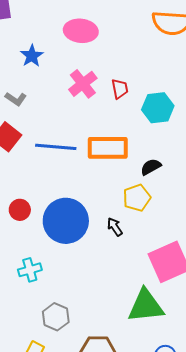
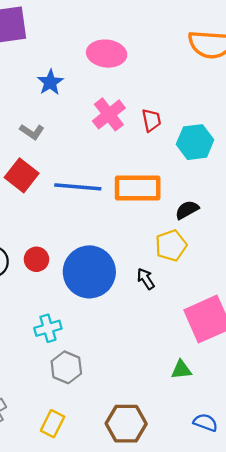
green triangle: (146, 306) -> (181, 370), size x0.5
gray hexagon: (56, 317) -> (66, 367), moved

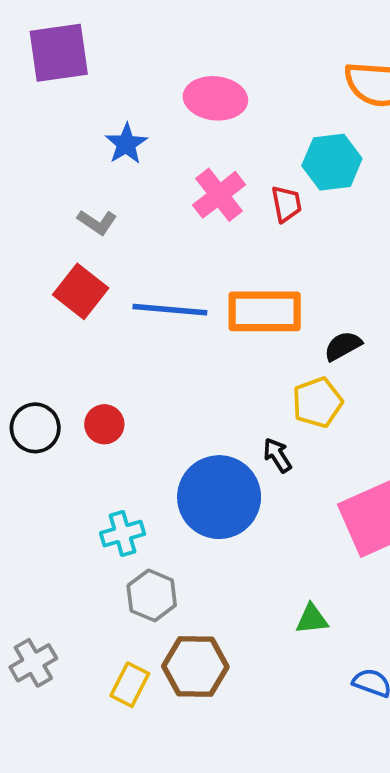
cyan hexagon: (195, 142) -> (332, 162), moved
blue circle: (89, 272) -> (219, 497), moved
green triangle: (181, 370) -> (312, 619), moved
brown hexagon: (126, 424) -> (195, 666), moved

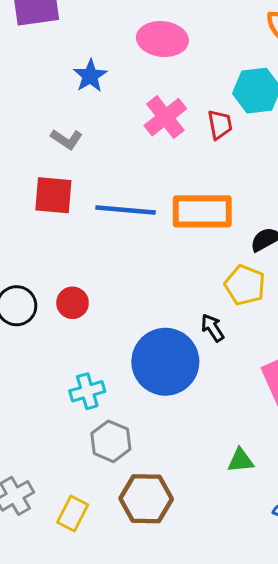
red square: (81, 291) -> (53, 195), turned -33
yellow pentagon: (317, 402) -> (245, 285), turned -30
yellow rectangle: (130, 685) -> (73, 514), moved

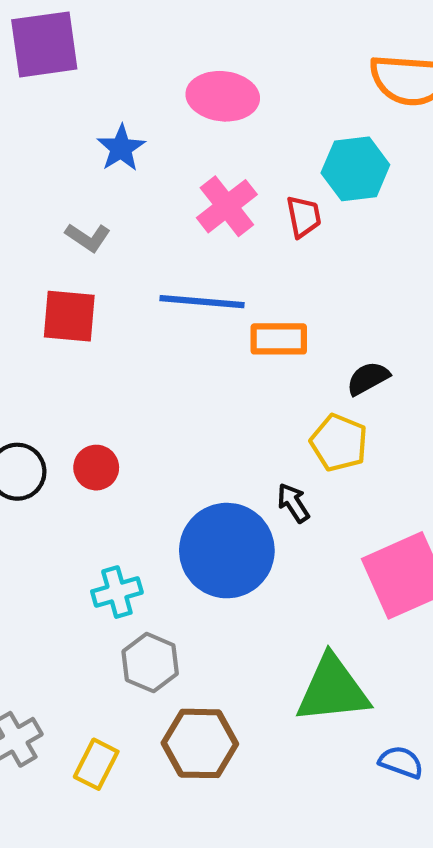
blue line: (126, 210) -> (202, 302), moved
orange rectangle: (202, 211) -> (279, 339), size x0.7
green triangle: (241, 460) -> (333, 690), size x2.0

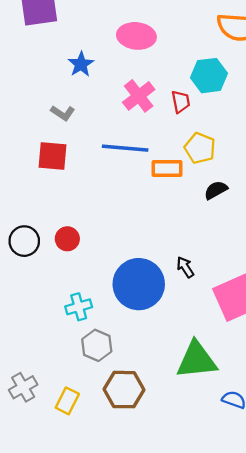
yellow pentagon: (339, 443) -> (200, 148), moved
black arrow: (293, 503) -> (185, 267), moved

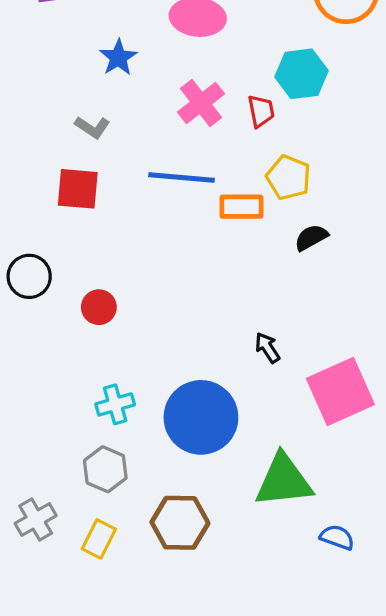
black circle: (24, 241) -> (29, 276), moved
blue circle: (139, 284) -> (201, 417), moved
gray hexagon: (97, 345) -> (105, 469), moved

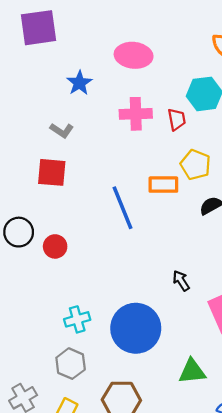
pink cross: (201, 103) -> (136, 114), turned 36
blue line: (182, 178) -> (123, 208), moved, turned 63
red circle: (99, 307) -> (55, 246), moved
green triangle: (284, 481) -> (192, 371), size x0.7

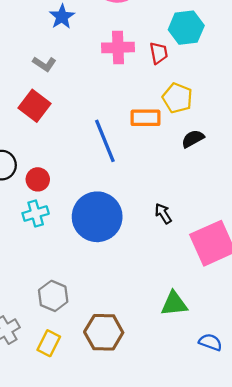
red square: (52, 172) -> (34, 106), turned 32
cyan cross: (77, 319) -> (36, 213), moved
blue circle: (136, 328) -> (97, 217), moved

